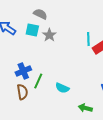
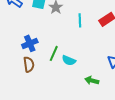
cyan line: (88, 39) -> (80, 20), moved
green line: (38, 81) -> (54, 53), moved

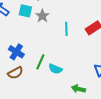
blue cross: (30, 43) -> (16, 52), turned -35
brown semicircle: (29, 64) -> (15, 73), turned 70

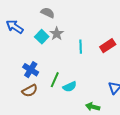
cyan square: (25, 11) -> (42, 37), moved, turned 32
cyan semicircle: (55, 69) -> (70, 87), turned -48

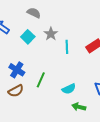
gray star: (57, 34) -> (51, 34), moved
cyan semicircle: (70, 87) -> (69, 89), moved

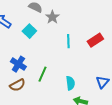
gray star: (51, 34) -> (52, 17), moved
cyan semicircle: (69, 89) -> (70, 83), turned -72

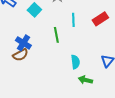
green line: (42, 74) -> (56, 35), moved, turned -35
brown semicircle: (17, 85) -> (20, 55), moved

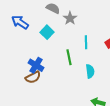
cyan semicircle: (75, 62) -> (90, 71), moved

